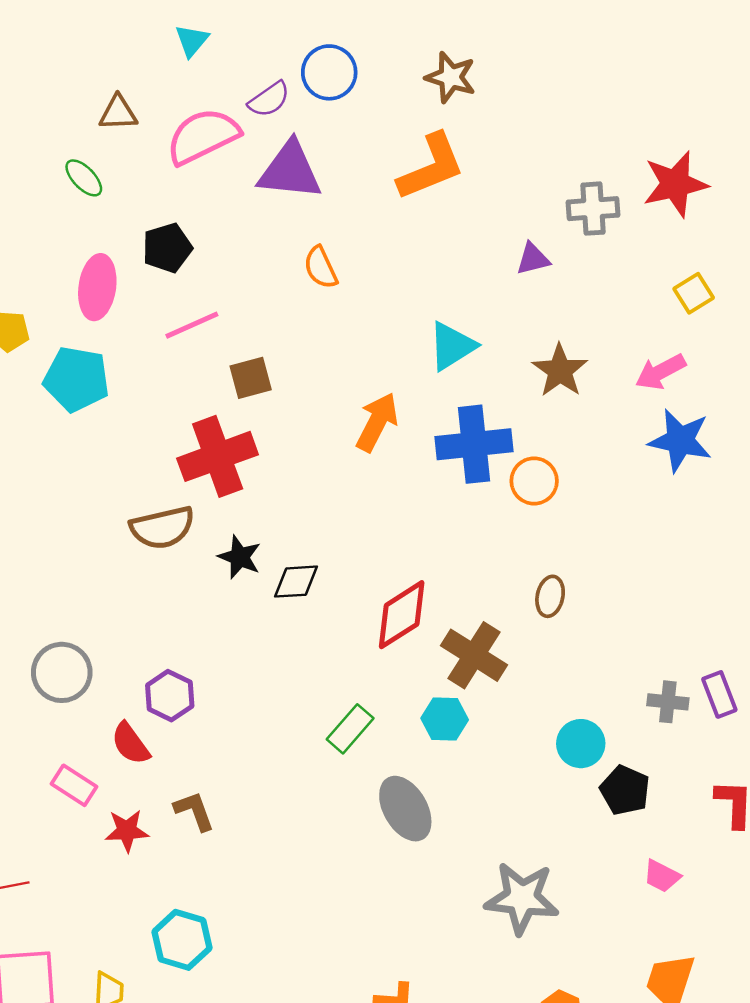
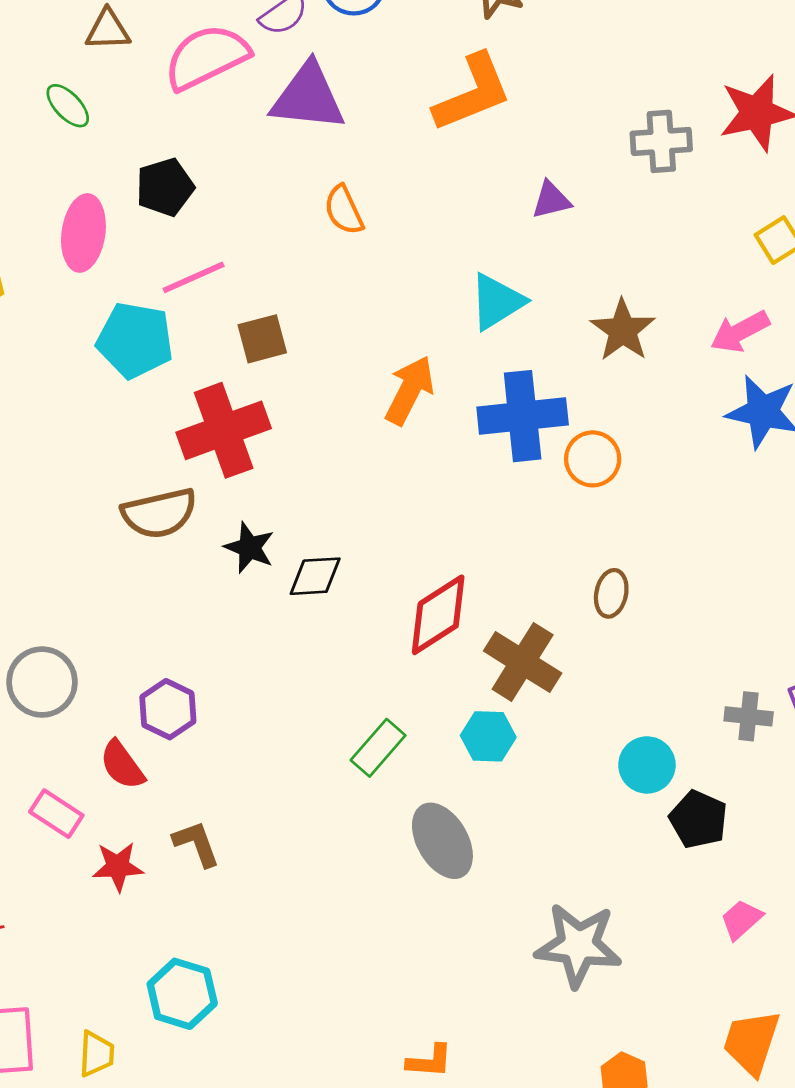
purple triangle: (533, 259) -> (551, 200), moved
cyan pentagon: (76, 379) -> (135, 340), moved
pink trapezoid: (662, 876) -> (741, 919), turned 111

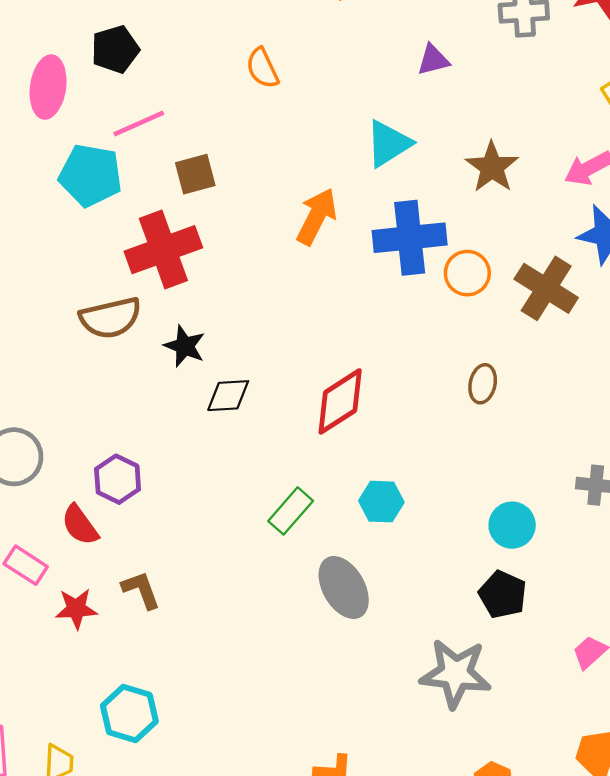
black diamond: (315, 576) -> (228, 396), moved
brown cross: (523, 662) -> (546, 288), moved
black pentagon: (698, 819) -> (503, 595), moved

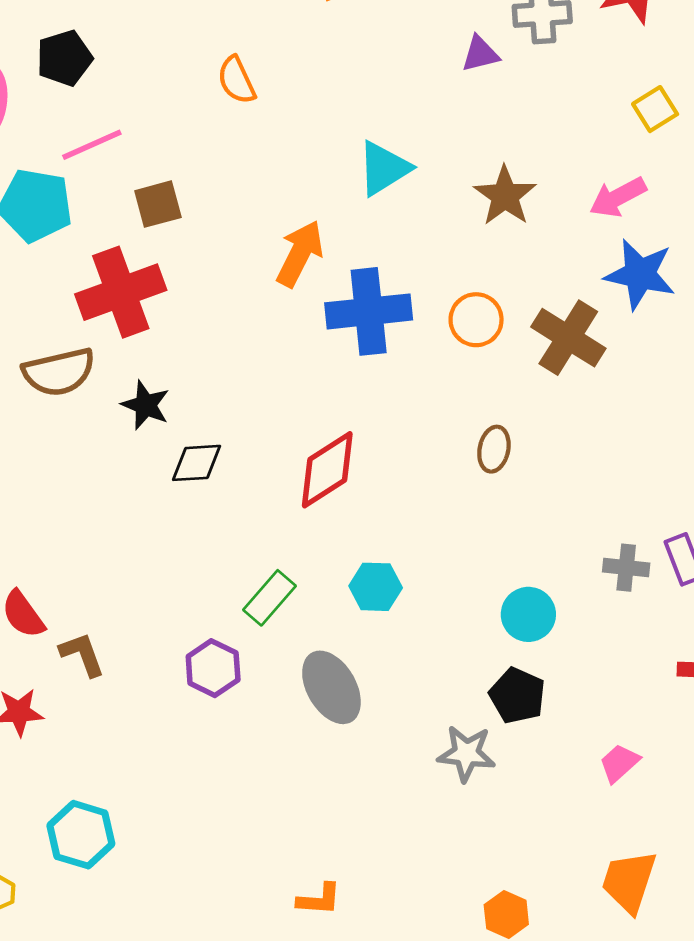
purple triangle: (433, 60) -> (480, 54), moved
blue cross: (410, 238) -> (369, 311), moved
purple hexagon: (118, 479) -> (213, 668), moved
brown L-shape: (141, 590) -> (82, 654), moved
gray star: (456, 673) -> (466, 753), moved, size x0.7

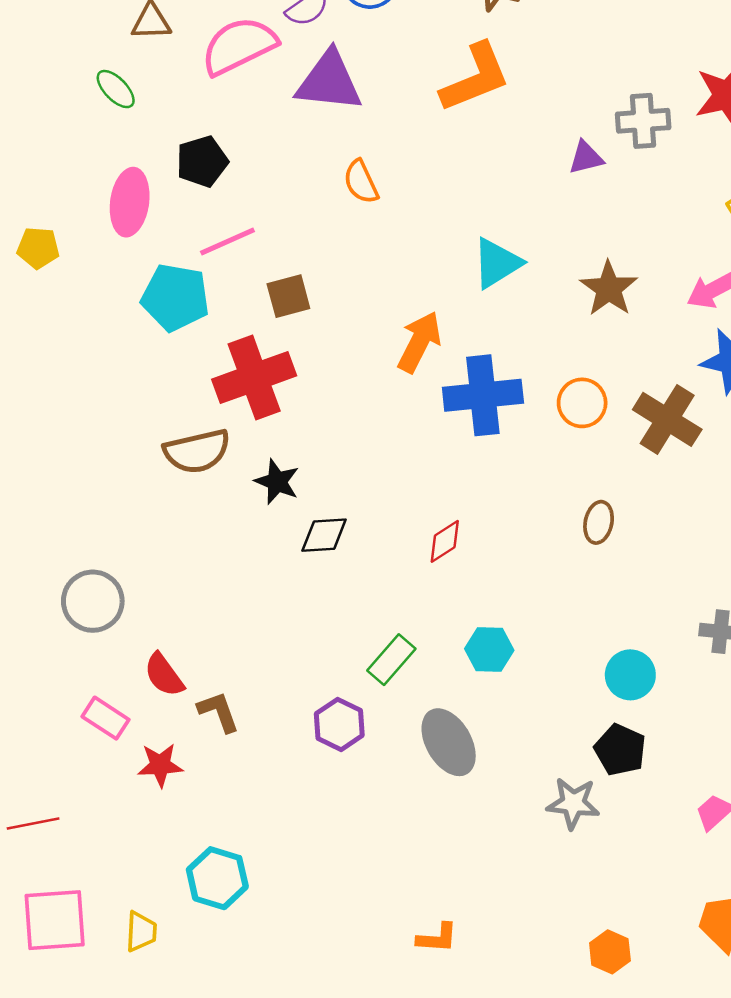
red diamond: (327, 470) -> (445, 541), size x0.6

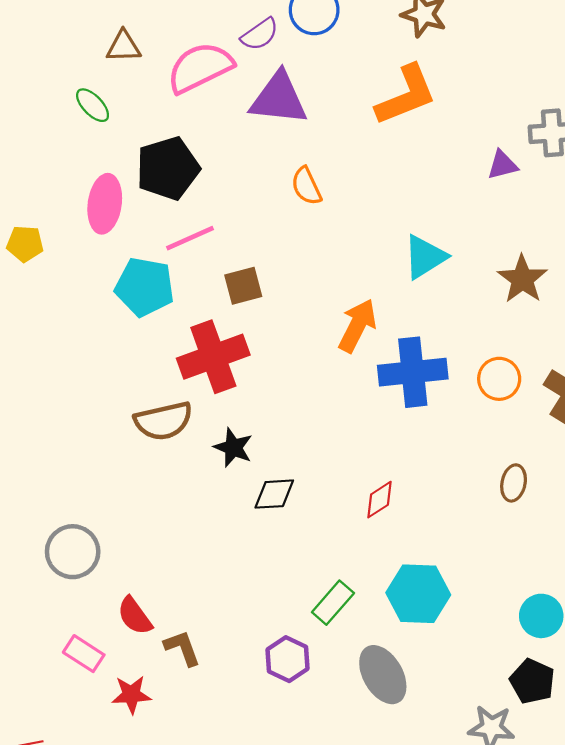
black pentagon: (202, 161) -> (168, 168), size x1.4
cyan hexagon: (489, 649) -> (418, 594), size x1.5

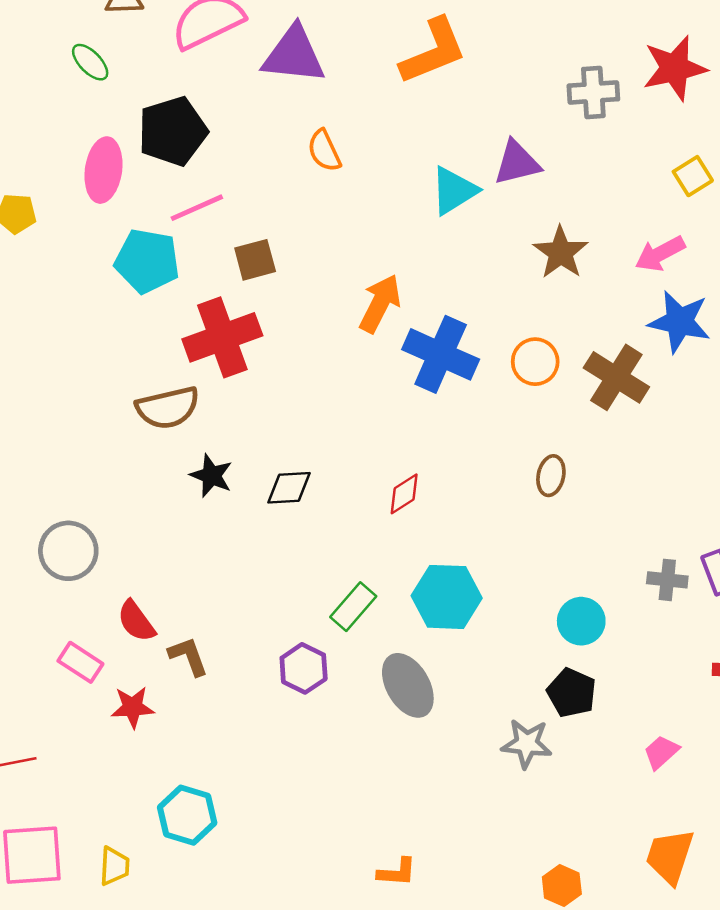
purple triangle: (502, 165) -> (517, 163), moved, size x1.4
cyan triangle: (425, 257) -> (454, 191), moved
blue cross: (413, 372) -> (441, 354), turned 30
black star: (233, 448) -> (211, 476), moved

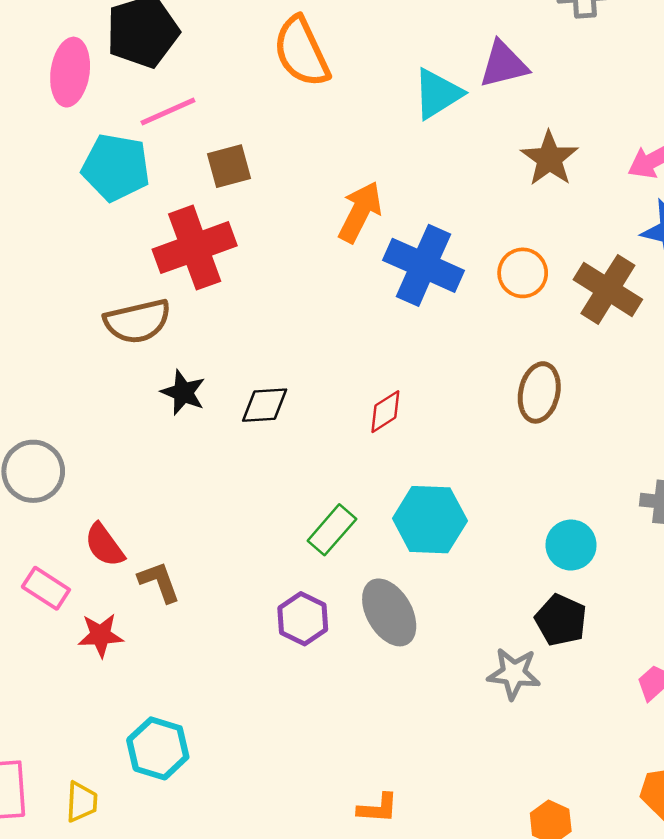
orange semicircle: (324, 151) -> (301, 52), size x1.6
brown ellipse: (551, 476) -> (539, 392), size x1.4
purple hexagon: (304, 668) -> (303, 619), moved

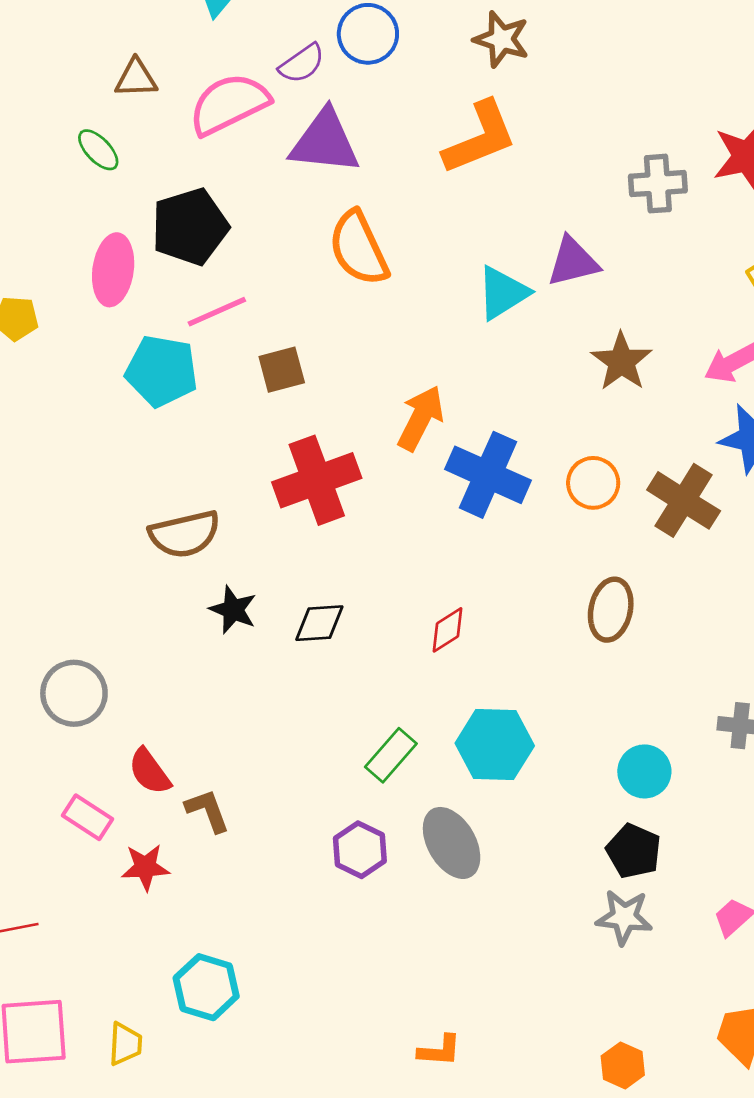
red cross: (195, 248) -> (317, 480), moved
gray star: (514, 673) -> (624, 917), moved

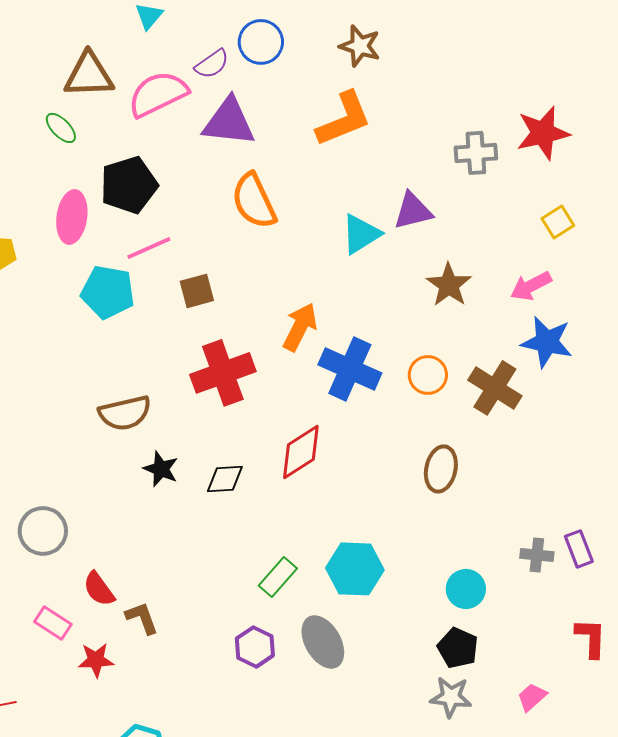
brown triangle: (136, 78) -> (89, 75), size x1.6
red diamond: (448, 630) -> (301, 452), moved, size x1.6

